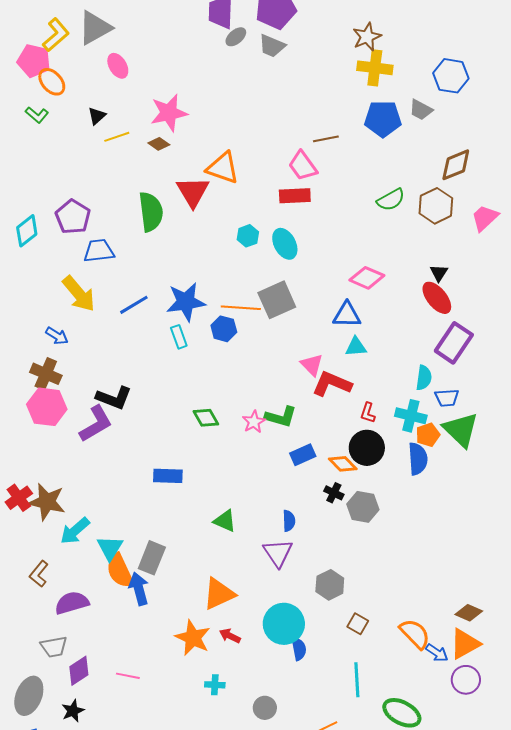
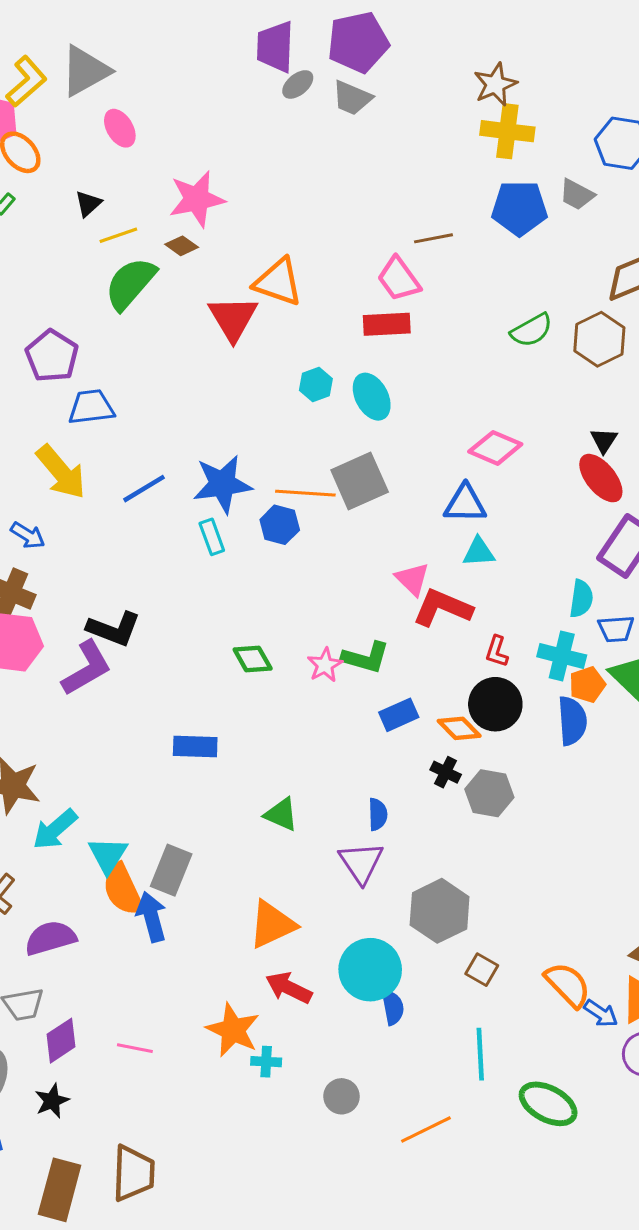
green semicircle: (151, 212) -> (130, 284), moved, turned -132
gray hexagon: (330, 585) -> (440, 911), size x1.4
red arrow: (230, 636) -> (289, 988), size x1.4
orange star: (193, 638) -> (233, 1030), moved

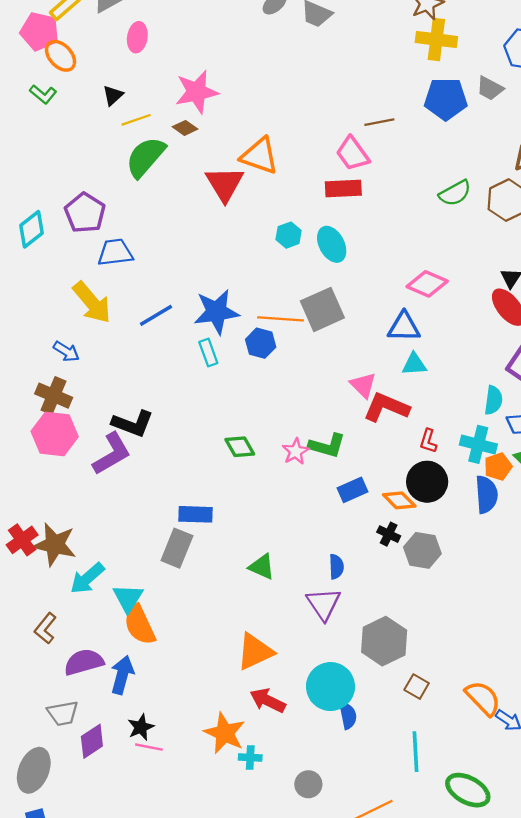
pink ellipse: (120, 128) -> (137, 37), turned 40
gray rectangle: (171, 870) -> (177, 548), moved
blue arrow: (151, 917) -> (122, 675), moved, turned 30
black star: (52, 1101) -> (141, 727), moved

